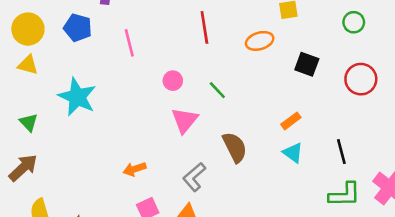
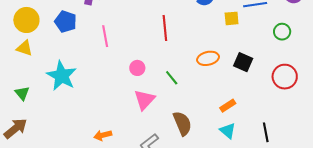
orange ellipse: (260, 41) -> (208, 58), moved

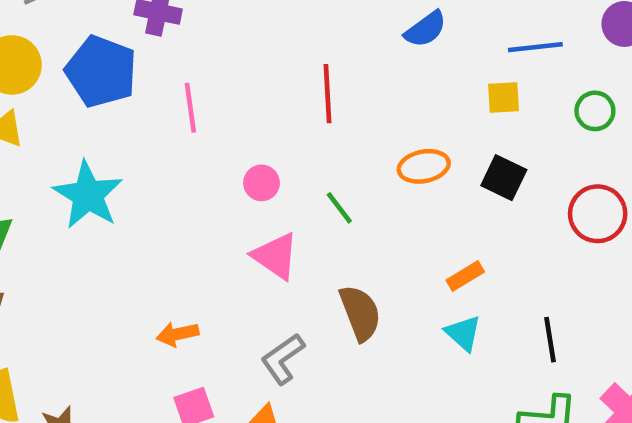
yellow square: (232, 18) -> (503, 98), moved
blue pentagon: (66, 22) -> (101, 71), size x1.4
pink triangle: (144, 100) -> (275, 256), turned -40

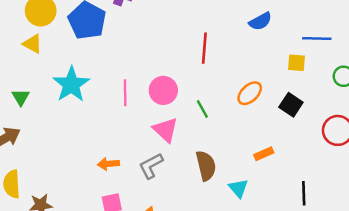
pink line: (190, 108) -> (125, 93), moved
orange ellipse: (424, 166) -> (250, 93), turned -40
pink circle: (262, 183) -> (163, 90), size x1.5
cyan triangle: (463, 333) -> (238, 188), moved
gray L-shape: (283, 359) -> (151, 166), moved

